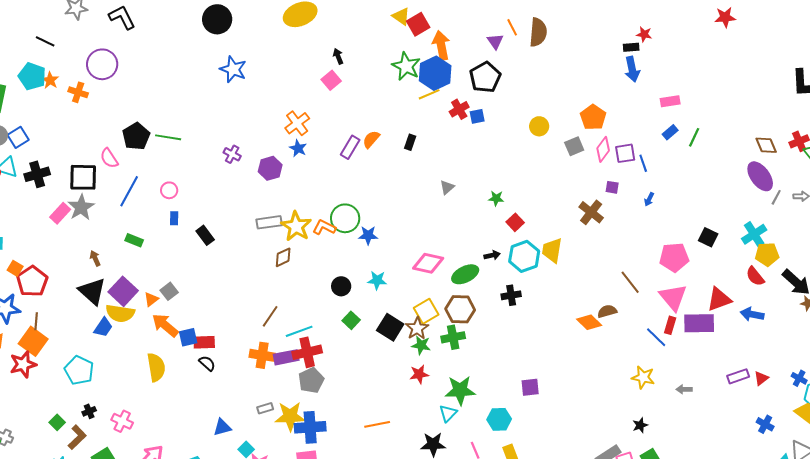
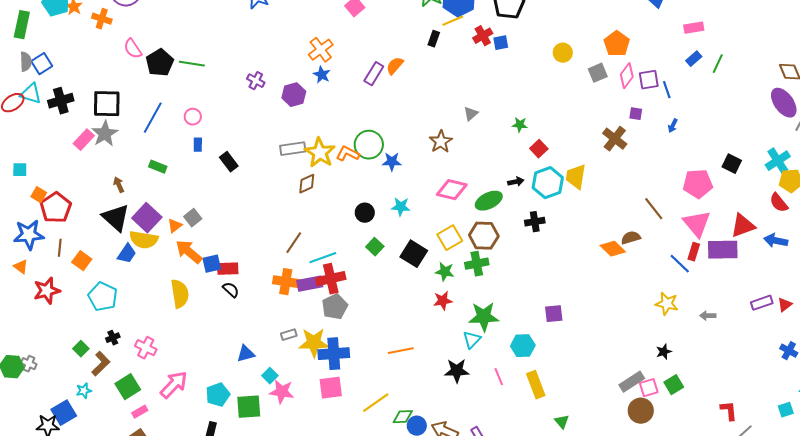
black rectangle: (410, 142) -> (434, 39), moved
pink semicircle: (109, 158) -> (133, 49), moved
brown star: (417, 328) -> (441, 142), moved
orange square: (33, 341) -> (82, 261), moved, size x0.7

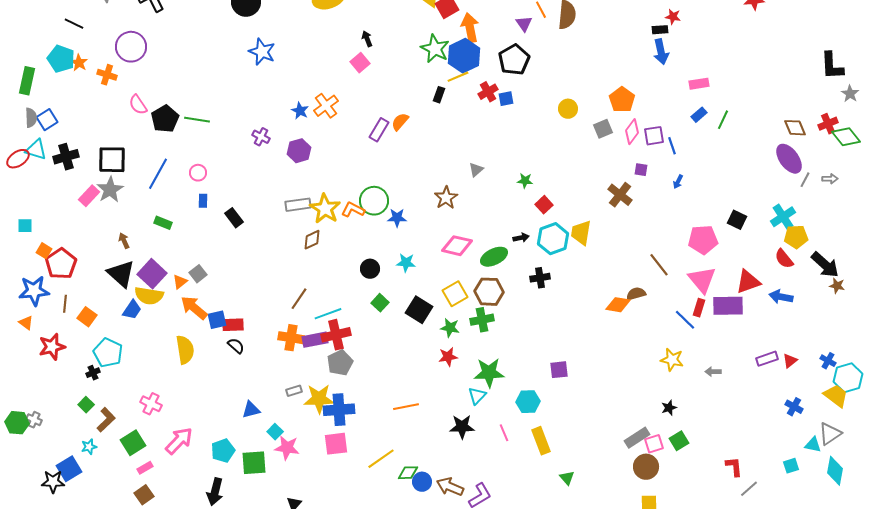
blue star: (322, 75) -> (300, 111), moved
orange diamond: (613, 249) -> (618, 305), turned -35
black cross: (113, 338) -> (93, 373), moved

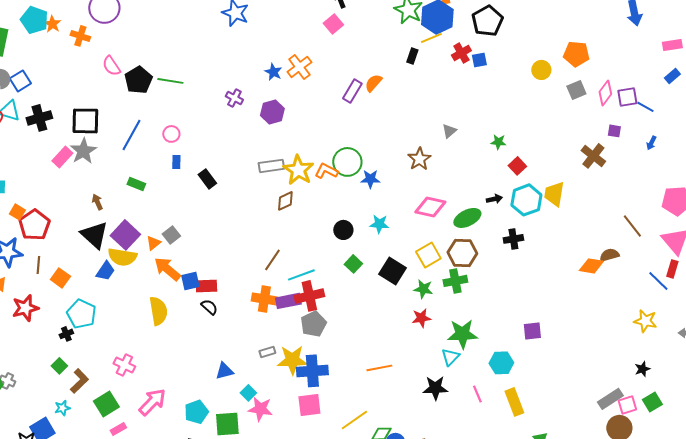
orange pentagon: (622, 100) -> (576, 54), moved, turned -30
blue line: (672, 146) -> (645, 107), turned -42

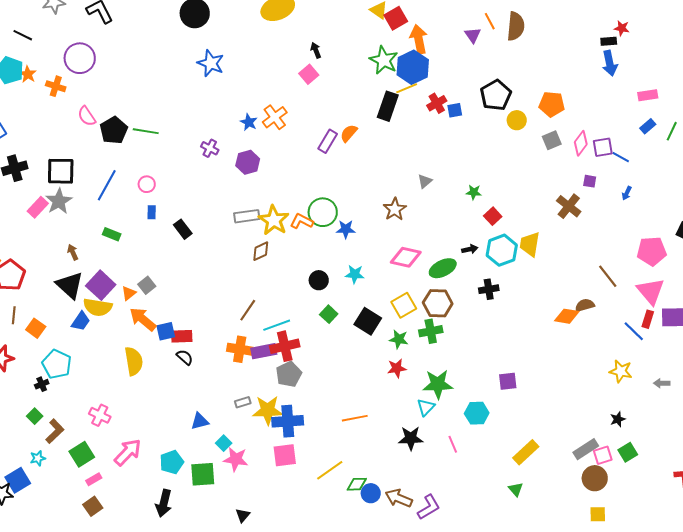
black pentagon: (487, 21) -> (496, 95), moved
black rectangle: (412, 56) -> (388, 106), size x1.8
yellow rectangle: (514, 402) -> (526, 452), moved, turned 68

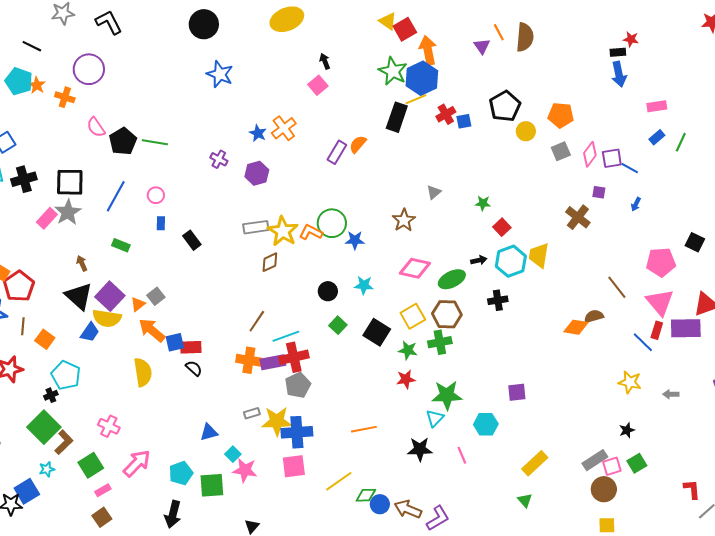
green square: (35, 416) -> (44, 427), size x2.0

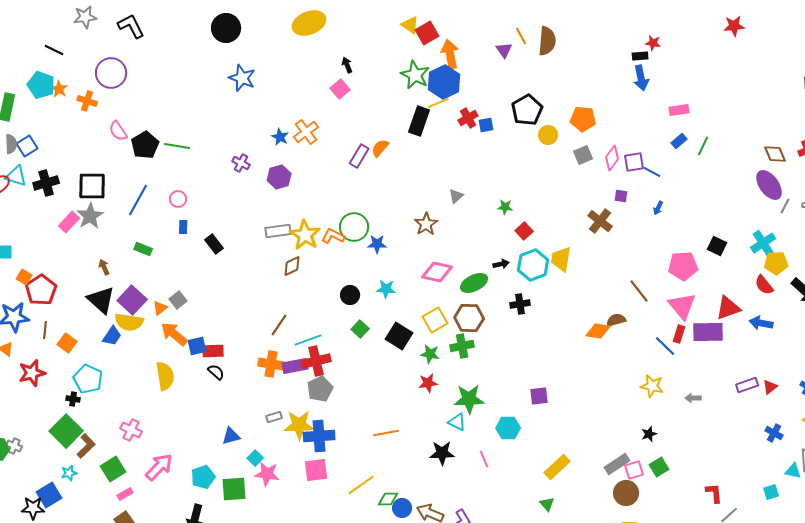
black cross: (51, 395) -> (73, 399), turned 32
cyan triangle: (435, 418) -> (457, 422), turned -48

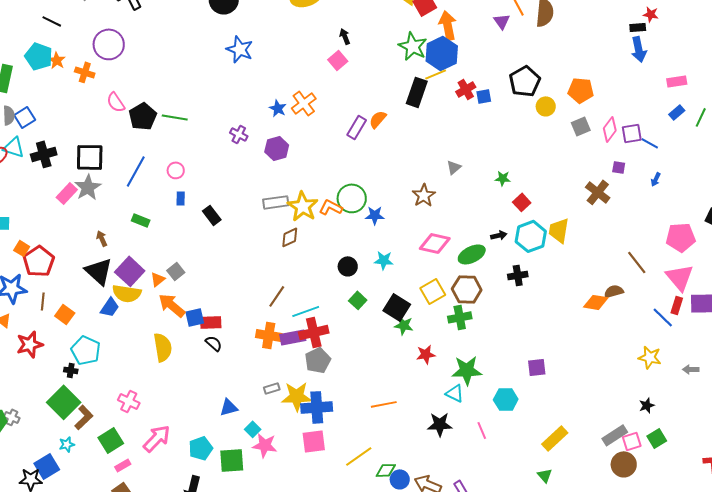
green star: (430, 354) -> (404, 325), moved

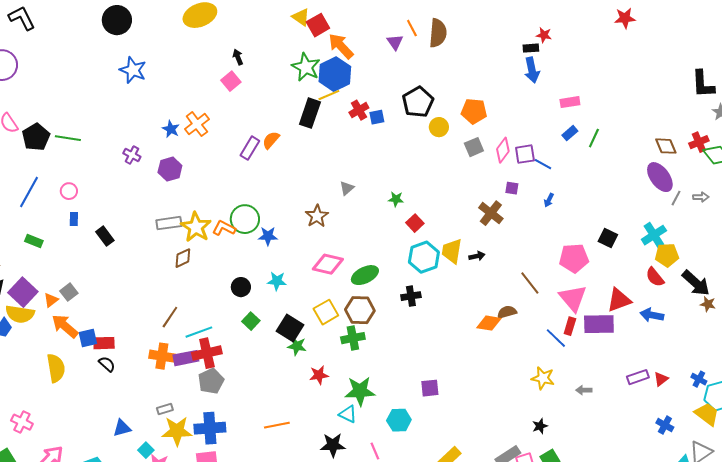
orange arrow: (448, 25) -> (341, 46), turned -32
black arrow: (499, 235) -> (477, 256), moved
yellow star: (297, 396) -> (177, 431), moved

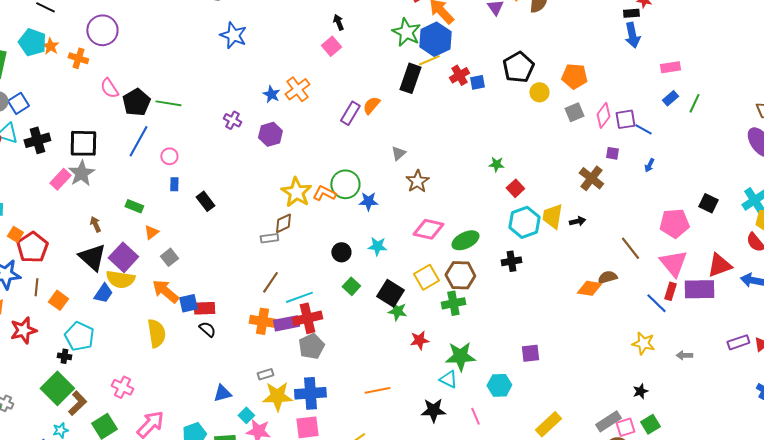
gray triangle: (347, 188) -> (398, 153), moved
blue line: (29, 192) -> (138, 141), moved
gray rectangle: (169, 223) -> (269, 238), moved, size x0.7
orange triangle: (51, 300) -> (151, 232), moved

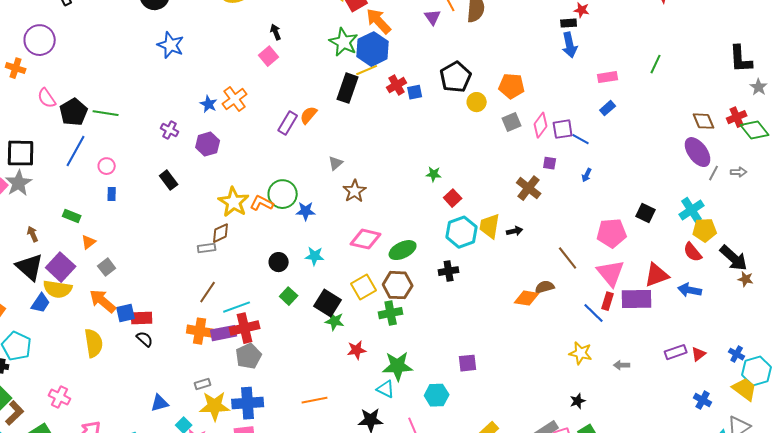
green line: (694, 103) -> (656, 64), moved
black rectangle: (205, 201) -> (169, 180), moved

